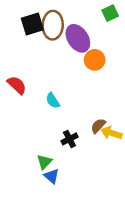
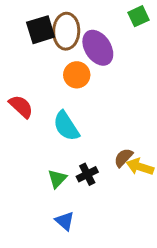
orange circle: (95, 60) -> (77, 75), moved
cyan semicircle: (53, 101) -> (66, 126), size x1.5
green triangle: (44, 162) -> (57, 179), moved

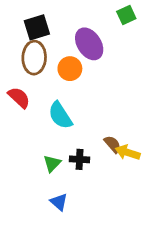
brown ellipse: (66, 31) -> (34, 58), moved
brown semicircle: (123, 158) -> (113, 144), turned 96
black cross: (87, 174) -> (80, 159), turned 30

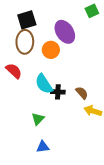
brown semicircle: (113, 144) -> (82, 93), moved
black cross: (80, 159) -> (58, 92), moved
blue triangle: (59, 202) -> (43, 147), turned -48

